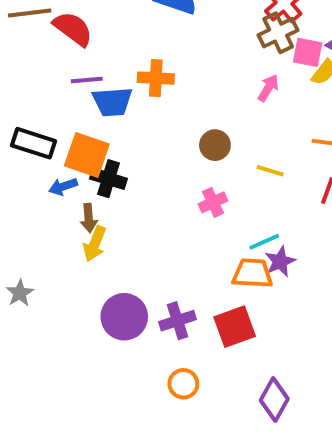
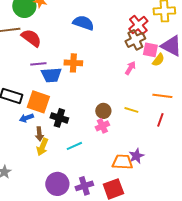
brown circle: (215, 145) -> (103, 111), moved
black cross: (108, 179) -> (59, 118), moved
cyan line: (264, 242) -> (74, 146), moved

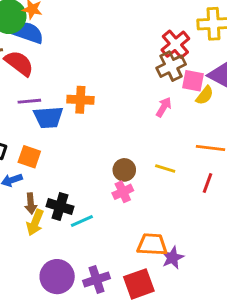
blue semicircle: (83, 23) -> (28, 33), moved
orange square: (38, 102) -> (29, 157), size x0.7
black cross: (59, 118) -> (60, 206), moved
purple star: (136, 156) -> (172, 258), moved

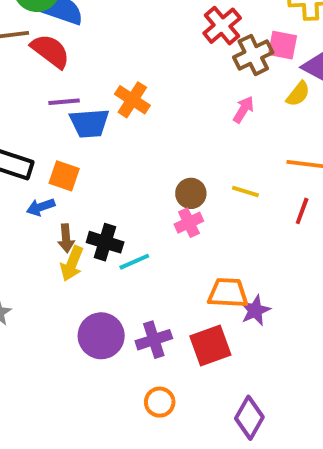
red cross: (175, 44) -> (222, 26), moved
pink square: (193, 81) -> (283, 45), moved
orange cross: (80, 100) -> (132, 100), turned 30

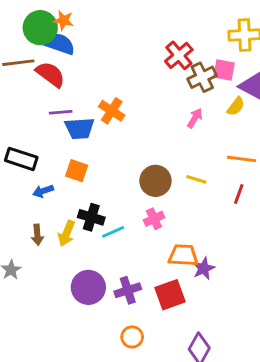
orange square: (64, 176) -> (77, 171), moved
brown circle: (191, 193) -> (155, 181), size x1.4
pink cross: (189, 223) -> (154, 219), moved
brown arrow: (66, 238) -> (37, 235), moved

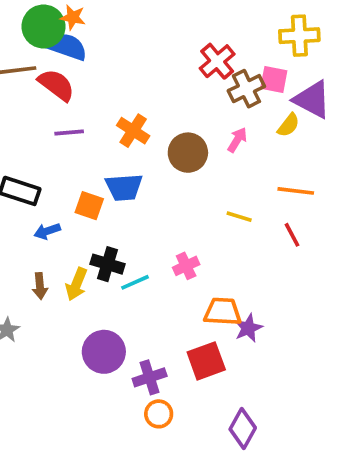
blue trapezoid: (80, 128) -> (124, 187), moved
brown circle: (155, 181) -> (188, 153), moved
red line: (239, 194) -> (292, 235), turned -48
purple cross: (128, 290) -> (150, 377), moved

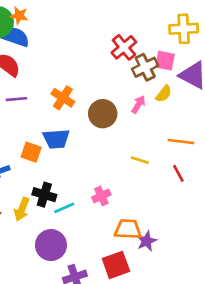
yellow semicircle: (288, 125) -> (164, 94), moved
purple circle: (104, 352) -> (51, 245), moved

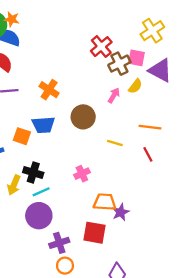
yellow cross: (184, 29) -> (152, 31), turned -30
brown circle: (103, 114) -> (83, 117), moved
cyan line: (64, 208) -> (41, 192), moved
red square: (116, 265) -> (94, 233), turned 30

